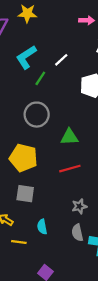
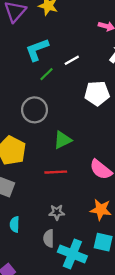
green triangle: (69, 137) -> (63, 140), turned -36

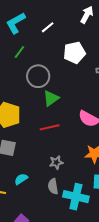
green line: (46, 74) -> (19, 52), moved
gray circle: (35, 110) -> (38, 76), moved
cyan semicircle: (15, 224) -> (21, 179), turned 64

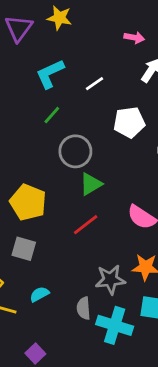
red line: (50, 127) -> (86, 225), turned -30
gray star: (56, 162) -> (110, 280), moved, size x1.5

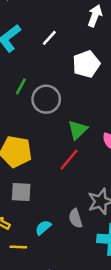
green line: (52, 115) -> (21, 86), moved
green triangle: (91, 184) -> (78, 130), moved
gray semicircle: (84, 308) -> (76, 218), moved

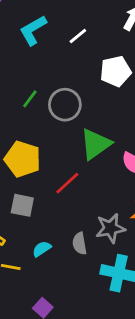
green line: (21, 86) -> (30, 99), moved
green triangle: (78, 130) -> (96, 144), size x1.4
red line: (69, 160) -> (67, 183), moved

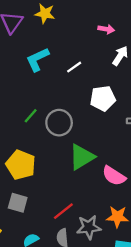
red line: (67, 183) -> (63, 211), moved

